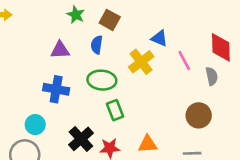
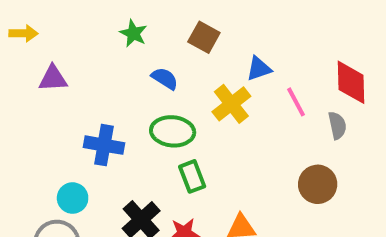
brown square: (110, 20) -> (204, 37), moved
blue triangle: (159, 38) -> (259, 69), turned -42
blue semicircle: (97, 45) -> (165, 78), turned 114
purple triangle: (60, 50) -> (53, 78), moved

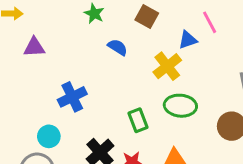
pink line: (296, 102) -> (210, 22), moved
green ellipse: (173, 131) -> (180, 106), moved
blue cross: (104, 145) -> (72, 97), turned -36

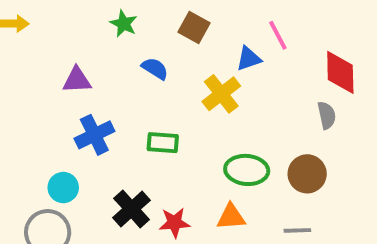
purple triangle: (34, 47) -> (77, 80), moved
green ellipse: (180, 106) -> (247, 170), moved
green rectangle: (138, 120) -> (163, 143), moved, turned -65

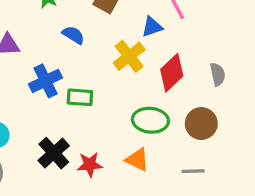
red diamond: (340, 72) -> (172, 73), moved, turned 48
blue cross: (94, 135) -> (46, 81), moved
orange triangle: (231, 217) -> (137, 160), turned 30

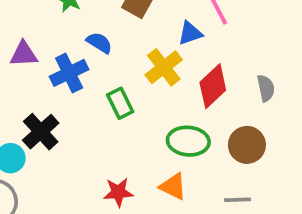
blue cross: (46, 81) -> (69, 73), moved
green rectangle: (80, 97) -> (120, 103), moved, turned 60
black cross: (54, 153) -> (41, 132), moved

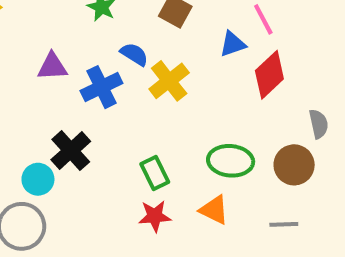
yellow cross: (164, 67) -> (169, 81), moved
red diamond: (213, 86) -> (269, 75), moved
gray semicircle: (266, 88) -> (319, 124), moved
green rectangle: (120, 103) -> (155, 173), moved

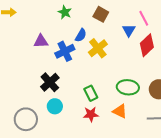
blue triangle: (233, 44) -> (129, 30), turned -40
blue semicircle: (134, 54) -> (81, 35), turned 88
cyan circle: (38, 179) -> (55, 106), moved

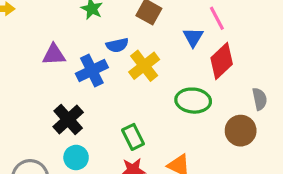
blue semicircle: (81, 35) -> (117, 45), turned 48
green ellipse: (128, 87) -> (193, 101), moved

